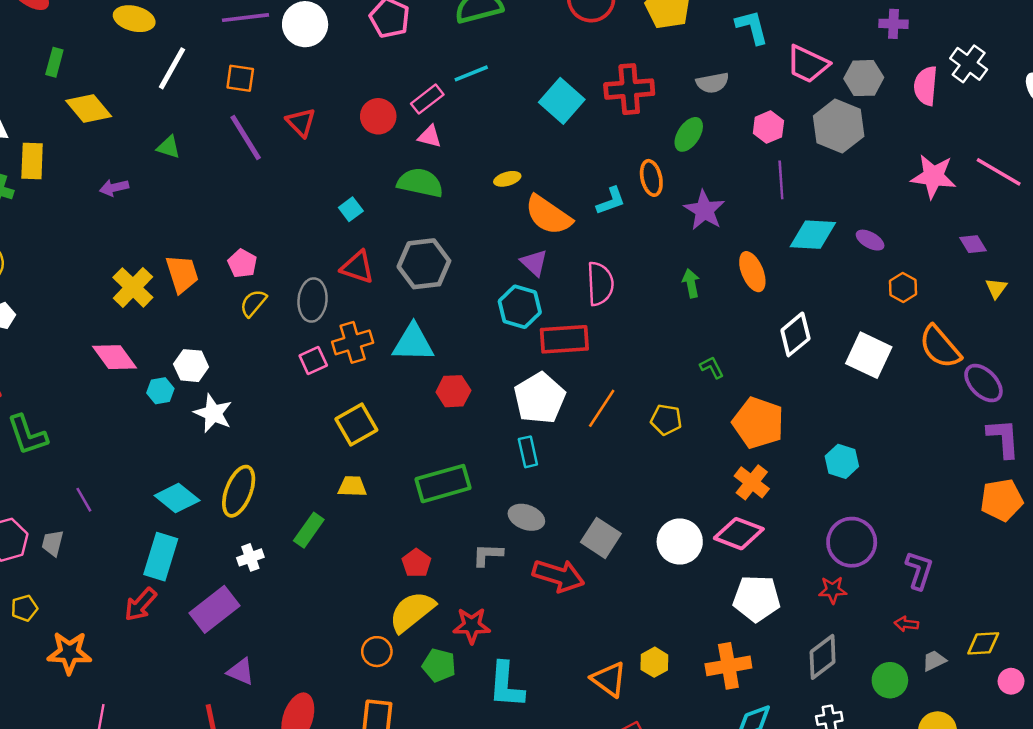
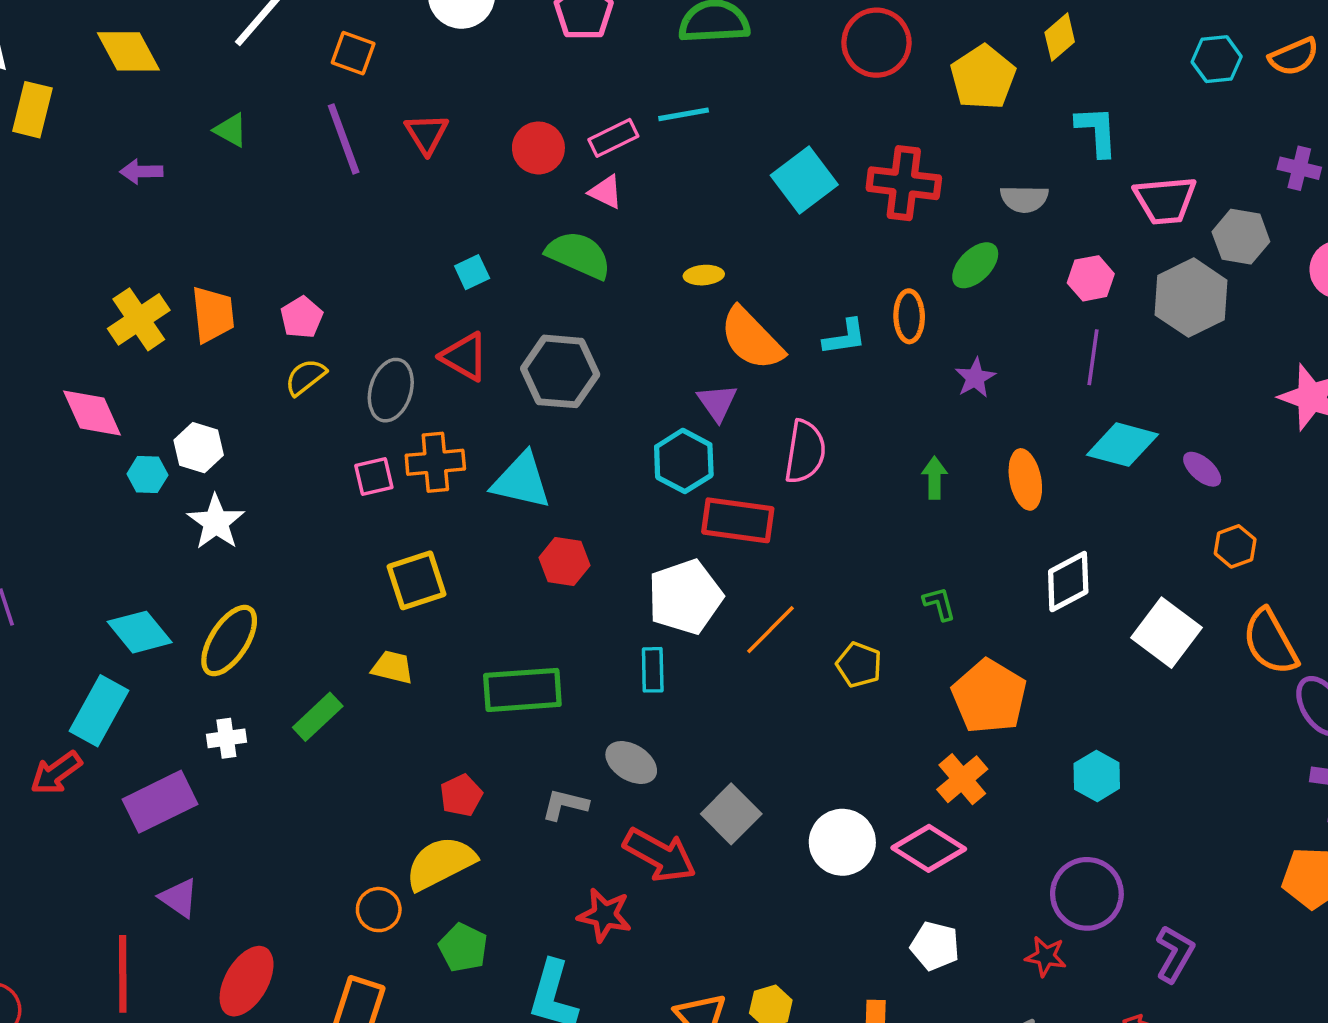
pink trapezoid: (808, 64) -> (1165, 200), turned -42
purple star: (704, 210) -> (975, 378), size x0.7
white pentagon: (757, 598) -> (935, 946), size x0.7
red star: (472, 626) -> (605, 915), moved

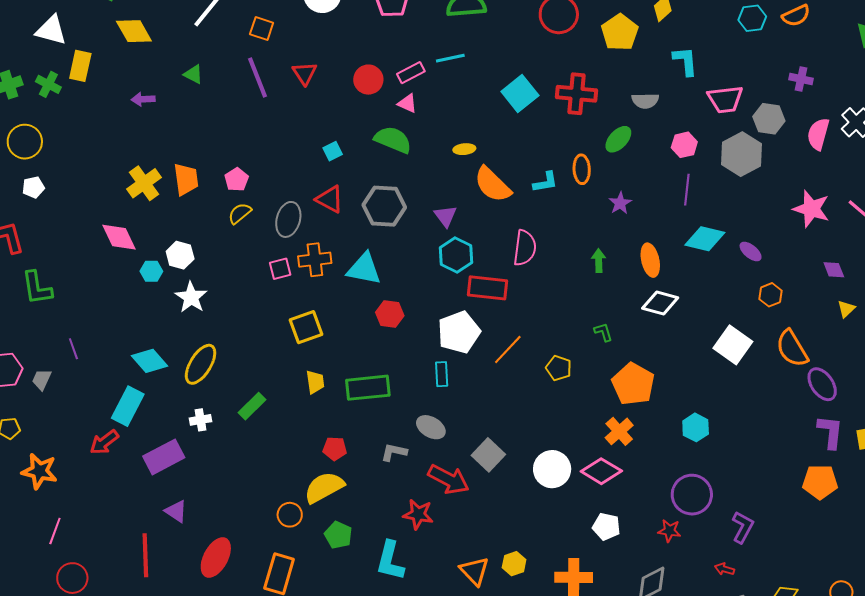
purple triangle: (717, 402) -> (445, 216), moved
white diamond: (1068, 582) -> (660, 303), moved, turned 45
yellow trapezoid: (392, 667) -> (315, 382), moved, turned 70
red pentagon: (461, 795) -> (335, 449), turned 30

